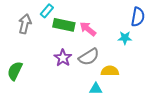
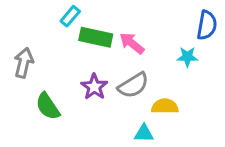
gray arrow: (25, 24) -> (24, 63), moved
green semicircle: (15, 71) -> (48, 106), moved, turned -60

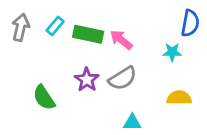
cyan rectangle: (70, 16) -> (55, 26), moved
gray arrow: (24, 63) -> (21, 27), moved
yellow semicircle: (165, 106) -> (179, 98), moved

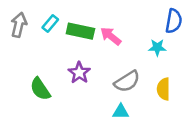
gray semicircle: (123, 78) -> (127, 81), moved
yellow semicircle: (179, 98) -> (164, 89), turned -90

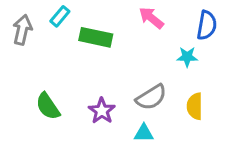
cyan rectangle: (50, 24) -> (60, 16), moved
pink arrow: (111, 36) -> (151, 18), moved
purple star: (79, 73) -> (102, 111), moved

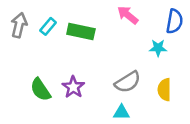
cyan rectangle: (60, 16) -> (48, 26), moved
purple star: (102, 111) -> (73, 87), moved

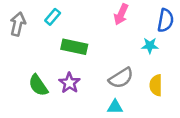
pink arrow: (128, 15) -> (121, 14), turned -105
cyan rectangle: (48, 26) -> (53, 17), moved
green rectangle: (81, 31) -> (74, 47), moved

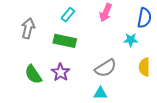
cyan rectangle: (53, 17) -> (68, 15), moved
gray arrow: (18, 24) -> (28, 28), moved
yellow semicircle: (156, 85) -> (144, 67), moved

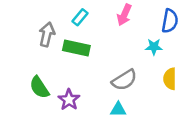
gray arrow: (28, 28) -> (47, 34), moved
purple star: (61, 72) -> (69, 100), moved

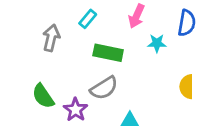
cyan star: (154, 47) -> (157, 43), moved
green rectangle: (76, 48) -> (108, 53), moved
gray semicircle: (124, 80) -> (104, 88), moved

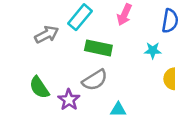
cyan rectangle: (88, 19) -> (80, 17), size x1.5
gray arrow: (51, 38) -> (47, 34), turned 50
cyan star: (157, 43) -> (153, 50), moved

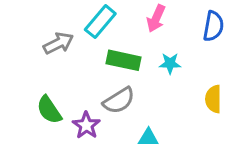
cyan star: (153, 50) -> (170, 63), moved

